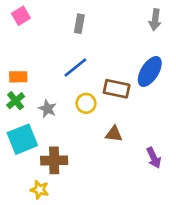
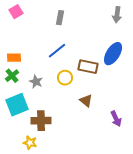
brown triangle: (114, 134) -> (86, 101), turned 32

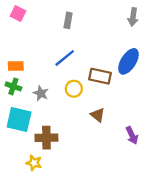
pink square: (16, 12) -> (18, 14), turned -32
green cross: (12, 76) -> (13, 86), turned -32
cyan square: (17, 105) -> (19, 119), turned 35

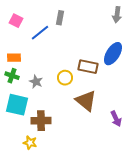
pink square: (18, 14) -> (16, 21), moved
blue line: (65, 58) -> (40, 33), moved
brown triangle: (98, 115) -> (86, 101), size x1.6

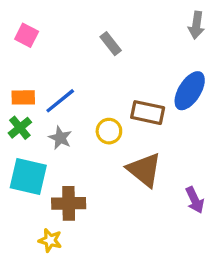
gray rectangle: (60, 18) -> (111, 44), moved, turned -48
blue line: (40, 33) -> (60, 101), moved
green cross: (12, 76) -> (20, 128), turned 32

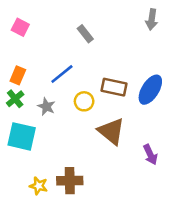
blue ellipse: (190, 91) -> (150, 90), moved
orange rectangle: (23, 97) -> (18, 75), turned -66
blue line: (60, 101) -> (62, 74), moved
brown cross: (69, 203) -> (70, 181), moved

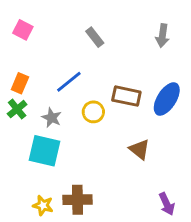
gray arrow: (152, 19) -> (162, 36), moved
brown triangle: (111, 131) -> (139, 149), moved, size x0.7
cyan square: (22, 136) -> (44, 151), moved
purple arrow: (150, 155) -> (167, 204), moved

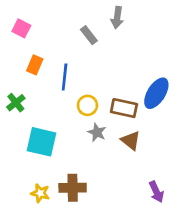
gray arrow: (162, 36) -> (117, 18), moved
blue line: (69, 82) -> (65, 77), turned -45
orange rectangle: (20, 83) -> (35, 65), moved
brown rectangle: (126, 96) -> (124, 108), moved
gray star: (52, 118) -> (97, 132), moved

